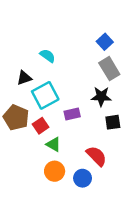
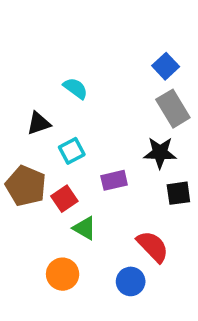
cyan square: (45, 95) -> (72, 151), size x0.6
orange circle: (55, 171) -> (63, 274), moved

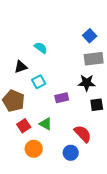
gray rectangle: (173, 109) -> (94, 59), turned -66
red square: (64, 199) -> (24, 126), moved

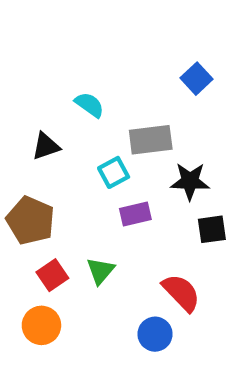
gray rectangle: (94, 59) -> (151, 140), moved
cyan square: (39, 82) -> (114, 172), moved
green triangle: (46, 124) -> (100, 271), turned 40
orange circle: (34, 149) -> (41, 325), moved

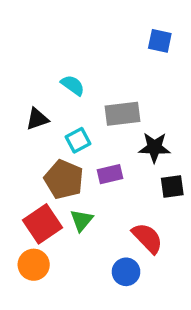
blue square: (197, 79) -> (160, 41), moved, turned -35
cyan square: (114, 172) -> (78, 140), moved
brown pentagon: (31, 221) -> (64, 179), moved
red square: (52, 275) -> (43, 224), size x1.5

